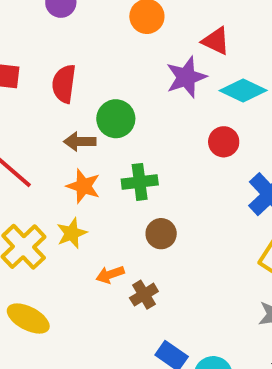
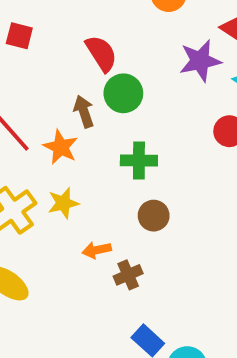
red semicircle: (64, 84) -> (101, 53), moved, turned 132
brown arrow: (80, 142) -> (84, 111), turned 64
orange star: (83, 186) -> (61, 147), moved

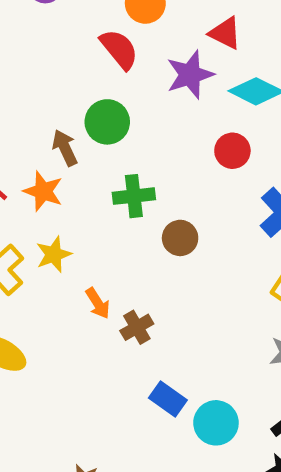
red semicircle: (101, 53) -> (119, 49), moved
brown circle: (154, 216) -> (180, 238), moved
orange arrow: (97, 250) -> (98, 303), turned -104

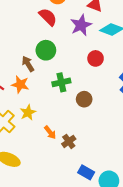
red circle: (232, 151) -> (96, 58), moved

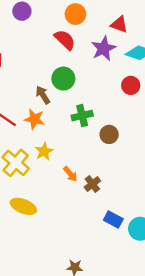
red circle: (96, 58) -> (131, 85), moved

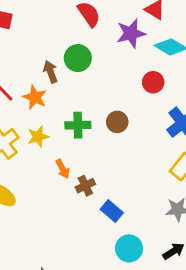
green cross: (82, 116) -> (78, 125), moved
brown circle: (109, 134) -> (117, 122), moved
blue rectangle: (113, 219) -> (112, 211), moved

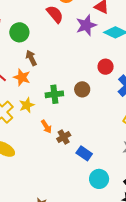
green circle: (78, 58) -> (19, 32), moved
red circle: (153, 82) -> (106, 67), moved

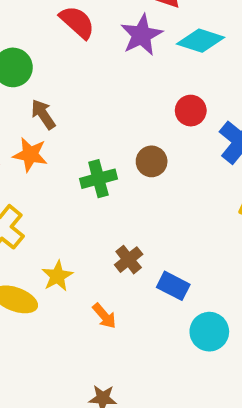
yellow star: (27, 105) -> (57, 276), moved
orange arrow: (46, 127) -> (104, 316), moved

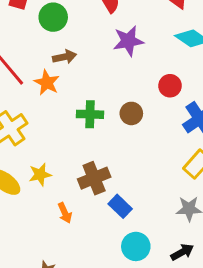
purple star: (142, 35) -> (128, 41), moved
brown arrow: (43, 114) -> (65, 57), turned 95
brown cross: (129, 260) -> (94, 178), size x1.5

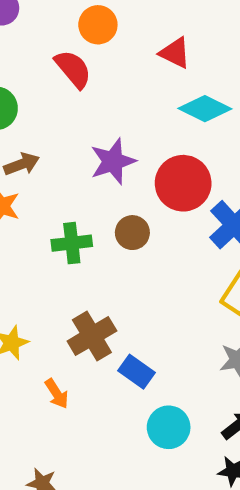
purple star: (128, 41) -> (113, 161), moved
red circle: (170, 86) -> (183, 183), size x1.6

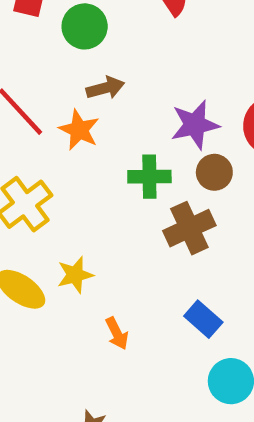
purple star: (113, 161) -> (195, 125), moved
brown cross: (92, 336) -> (189, 228), moved

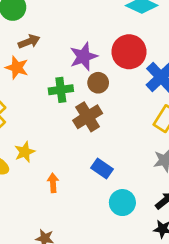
orange arrow: (117, 333) -> (53, 183), turned -150

